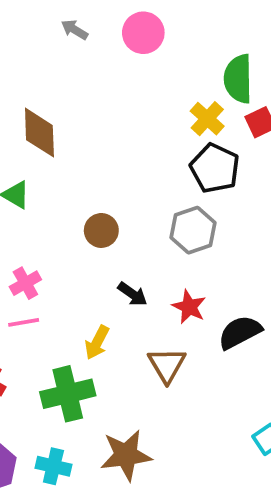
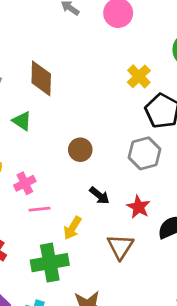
yellow cross: (207, 119) -> (139, 76), moved
pink line: (24, 322) -> (39, 209), moved

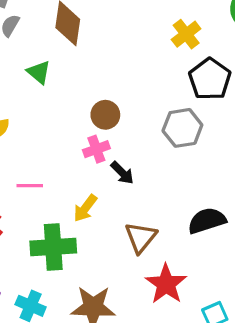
pink cross: (25, 183) -> (96, 149), moved
red star: (139, 207) -> (166, 284), moved, size x1.4
pink line: (39, 209) -> (30, 186), moved

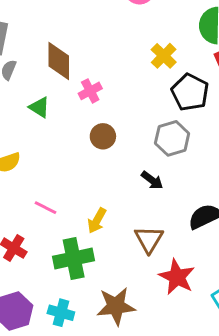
pink cross: (96, 149) -> (90, 91), moved
black arrow: (122, 173) -> (152, 180), moved
pink line: (30, 186) -> (45, 208), turned 35

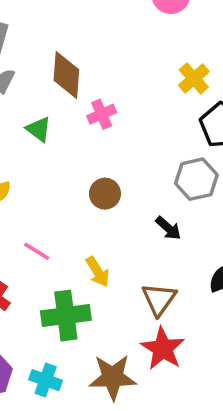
brown circle: (103, 136) -> (105, 194), moved
yellow arrow: (97, 221) -> (98, 272), turned -65
red star: (177, 277) -> (163, 349), moved

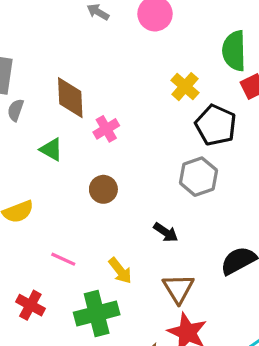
brown circle: (105, 194) -> (103, 189), moved
black arrow: (168, 228) -> (166, 232), moved

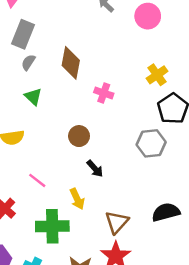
pink cross: (106, 129) -> (104, 93), moved, turned 36
green triangle: (51, 149) -> (33, 97), moved
black arrow: (166, 232) -> (95, 169), moved

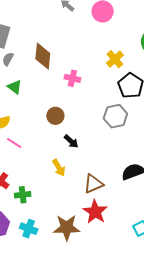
pink line: (37, 180) -> (14, 143), moved
brown triangle: (117, 222) -> (93, 184), turned 30
green cross: (52, 226) -> (23, 195), moved, size x0.6

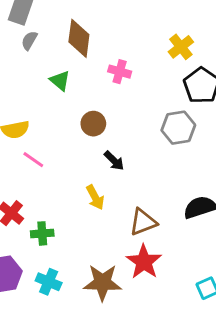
green triangle: (15, 87) -> (60, 81), moved

